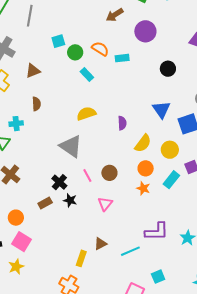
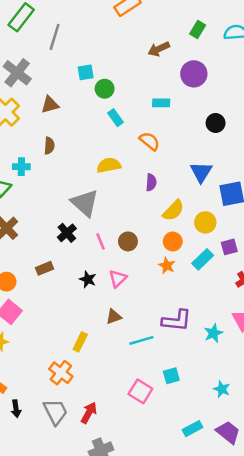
orange semicircle: (100, 49) -> (150, 141), moved
black cross: (59, 182) -> (67, 233), moved
black star: (70, 200) -> (88, 279), moved
brown triangle: (100, 244) -> (114, 317), moved

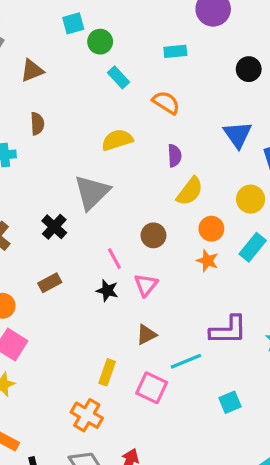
gray triangle: (85, 203) -> (92, 192), turned 40
yellow semicircle: (173, 210) -> (190, 191), moved
black cross: (67, 233) -> (54, 227), moved
pink line: (101, 241) -> (114, 259), moved
pink square: (140, 391) -> (152, 388), moved

